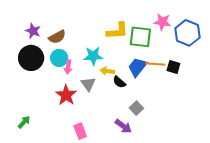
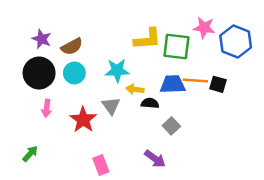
pink arrow: (68, 67) -> (47, 108), moved
blue trapezoid: (137, 67) -> (173, 84), turned 50
black semicircle: (119, 82) -> (150, 103), turned 144
gray square: (136, 108) -> (171, 126), moved

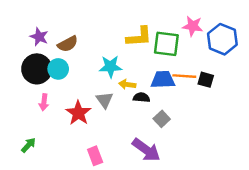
cyan circle: (74, 73) -> (58, 69), moved
purple arrow: (155, 159) -> (146, 150), size x1.4

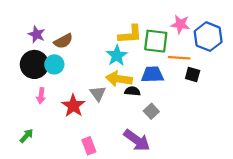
cyan star: (111, 67) -> (117, 56), moved, turned -30
orange line: (184, 76) -> (179, 58), moved
yellow arrow: (127, 84) -> (119, 79), size x1.6

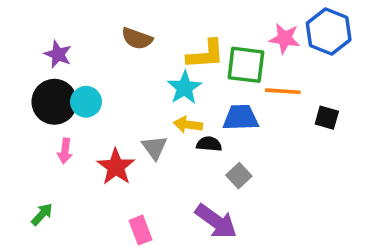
blue hexagon: (208, 37) -> (329, 31), moved
brown semicircle: (63, 41) -> (137, 38), moved, turned 48
black square: (193, 74) -> (327, 118), moved
yellow arrow: (119, 79) -> (188, 125), size x0.7

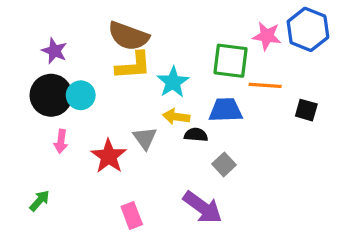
brown semicircle: (137, 38) -> (128, 36), size x1.4
yellow L-shape: (206, 54) -> (133, 66), moved

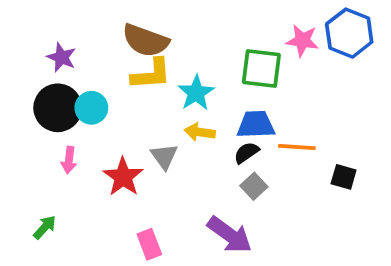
orange line: (265, 85) -> (297, 147), moved
black square: (306, 110) -> (344, 177), moved
black semicircle: (196, 135) -> (246, 153), moved, turned -40

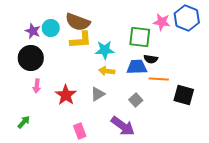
cyan star: (196, 93) -> (105, 50), turned 30
cyan circle: (91, 108) -> (51, 28), moved
black semicircle: (246, 153) -> (151, 59), moved, turned -136
gray triangle: (164, 156) -> (98, 94), moved, turned 35
black square: (344, 177) -> (184, 95), size x1.5

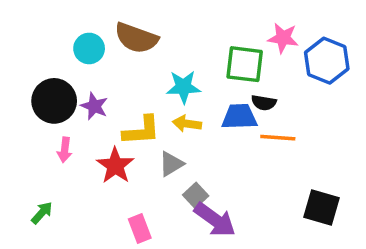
blue hexagon: (187, 18) -> (327, 61), moved
purple star: (33, 31) -> (94, 106), moved
yellow L-shape: (81, 40) -> (141, 131), moved
black square: (184, 95) -> (321, 208), moved
gray square: (136, 100) -> (196, 195), moved

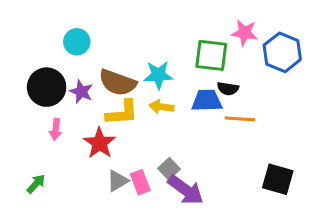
brown semicircle: (136, 38) -> (118, 83), moved
gray triangle: (171, 164) -> (118, 181), moved
pink rectangle: (140, 228) -> (140, 182), moved

